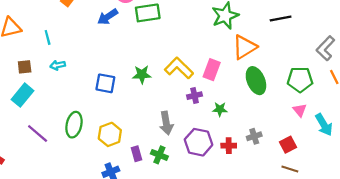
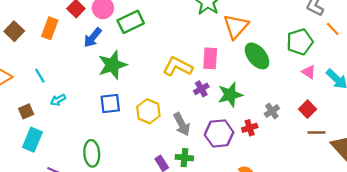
green star: (142, 75) -> (112, 65), moved, size x1.5
green star: (220, 109) -> (230, 95), size x1.6
yellow hexagon: (110, 134) -> (148, 111), moved

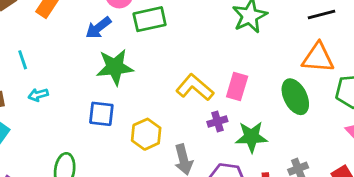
orange triangle: (236, 27) -> (318, 58), moved, turned 40

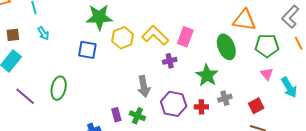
cyan arrow: (38, 95) -> (43, 33), turned -112
yellow hexagon: (146, 134) -> (123, 38), moved
green star: (251, 137) -> (207, 75), moved, turned 30

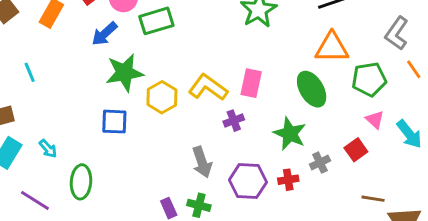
cyan arrow: (43, 33) -> (48, 149), moved
red square: (256, 106) -> (356, 150), moved

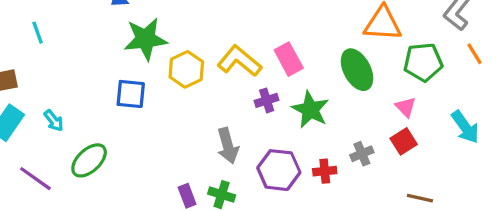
pink rectangle: (251, 83) -> (289, 59), turned -44
pink triangle: (375, 120) -> (406, 107), moved
green star: (290, 134) -> (310, 110), moved
green ellipse: (81, 182) -> (89, 160), turned 40

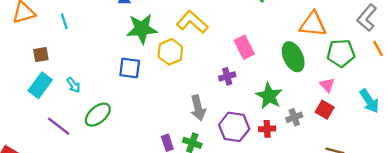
yellow L-shape: (239, 61) -> (192, 22), moved
green star: (310, 110) -> (269, 96), moved
red square: (404, 141) -> (325, 110), turned -30

